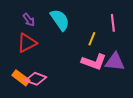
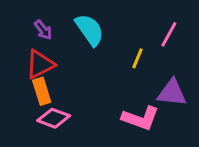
pink line: (113, 23) -> (169, 34), turned 36
pink L-shape: (94, 62) -> (140, 118), moved
orange rectangle: (21, 78) -> (42, 91), moved, turned 36

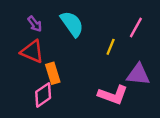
red triangle: (40, 64) -> (32, 52), turned 50
orange rectangle: (42, 91) -> (53, 73), moved
pink diamond: (54, 118) -> (43, 95), turned -55

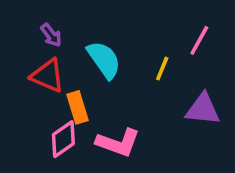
cyan semicircle: (72, 24) -> (104, 60), moved
pink L-shape: (113, 95) -> (118, 143), moved

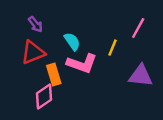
cyan semicircle: (104, 60) -> (72, 41), size x0.7
red triangle: (48, 76) -> (33, 52), turned -45
pink L-shape: (118, 143) -> (82, 63), moved

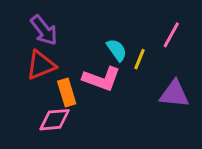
purple arrow: (35, 24) -> (44, 30), size x1.5
cyan semicircle: (72, 41) -> (117, 50), moved
pink diamond: (44, 97) -> (55, 120), turned 30

